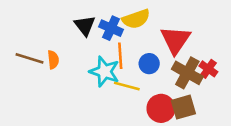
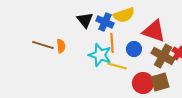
red triangle: (175, 40) -> (154, 31), turned -45

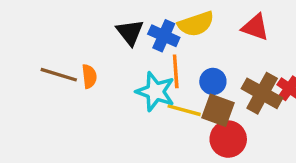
red triangle: (154, 31) -> (255, 27), moved, size x0.7
brown square: (160, 82) -> (218, 110), moved, turned 36

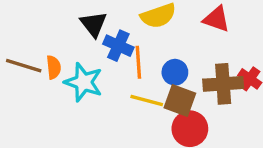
blue cross: (164, 36) -> (118, 46), moved
cyan star: (155, 92) -> (84, 82), moved
brown cross: (262, 93) -> (223, 84), turned -33

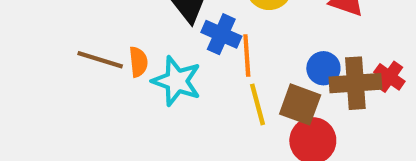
blue circle: (175, 72) -> (323, 68), moved
yellow line: (147, 100) -> (258, 104), turned 60

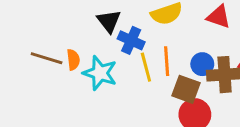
orange line: (247, 55) -> (167, 61), moved
yellow line: (258, 104) -> (146, 67), moved

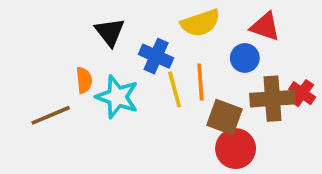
black triangle: (109, 21) -> (110, 32), moved
brown line: (47, 58) -> (51, 115), moved, turned -40
blue circle: (202, 64) -> (245, 58), moved

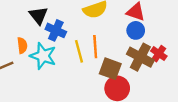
blue cross: (156, 56) -> (56, 30), moved
blue circle: (245, 58) -> (136, 30), moved
brown cross: (273, 99) -> (140, 57), turned 32

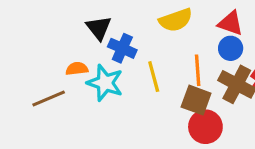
orange semicircle: (22, 45) -> (77, 69), turned -91
orange line: (95, 47) -> (198, 70), moved

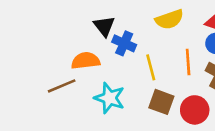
orange semicircle: (77, 69) -> (86, 61), size x1.5
cyan star: (105, 83) -> (110, 98), moved
brown square: (196, 100) -> (161, 102), moved

